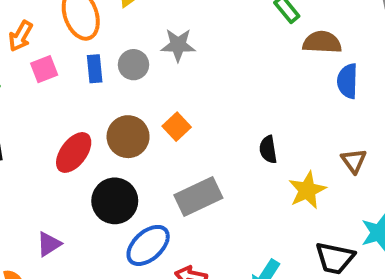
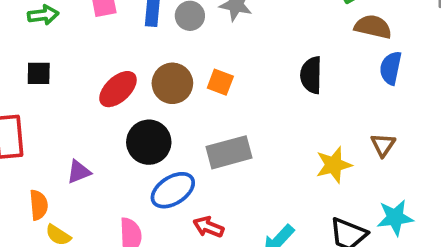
orange square: (177, 127) -> (220, 82), turned -36
black semicircle: (268, 150) -> (311, 75), moved, size x1.4

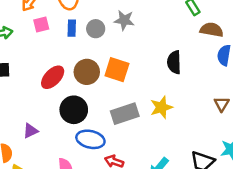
orange square: (220, 82) -> (117, 70), size x1.5
yellow star: (334, 165) -> (161, 107), moved
blue ellipse: (173, 190) -> (90, 139), turned 48

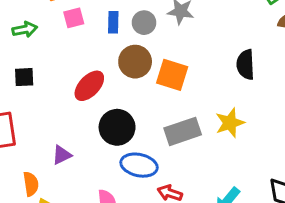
brown circle: (87, 72) -> (135, 62), moved

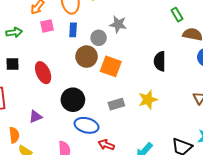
gray circle: (144, 23) -> (99, 38), moved
red ellipse: (89, 86) -> (43, 73), moved, turned -70
gray rectangle: (183, 131) -> (116, 104), size x0.7

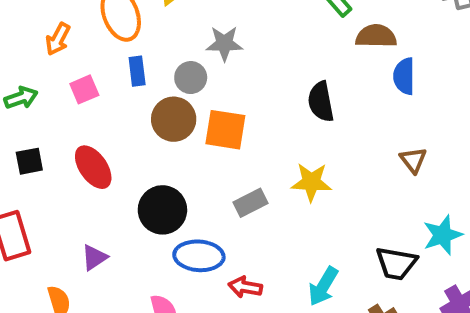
pink square: (47, 26) -> (84, 89), moved
yellow star: (148, 100) -> (311, 182), turned 30

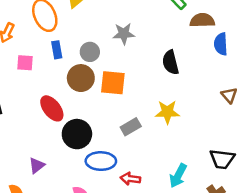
gray star: (224, 43) -> (124, 34), moved
pink square: (84, 89) -> (25, 63), turned 30
red ellipse: (93, 167) -> (52, 108), moved

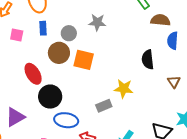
black semicircle: (171, 62) -> (148, 60), moved
gray rectangle: (131, 127) -> (104, 106), moved
purple triangle: (37, 165) -> (15, 117), size x1.5

